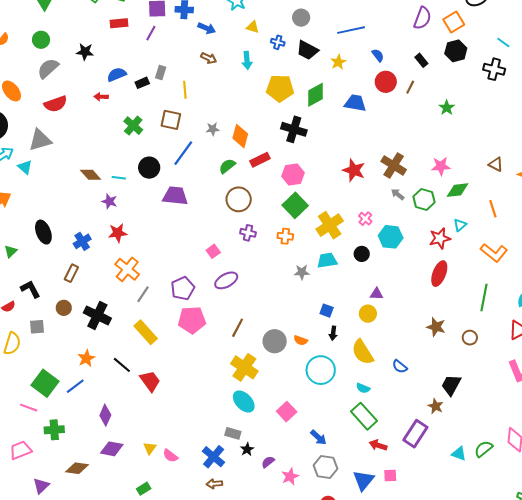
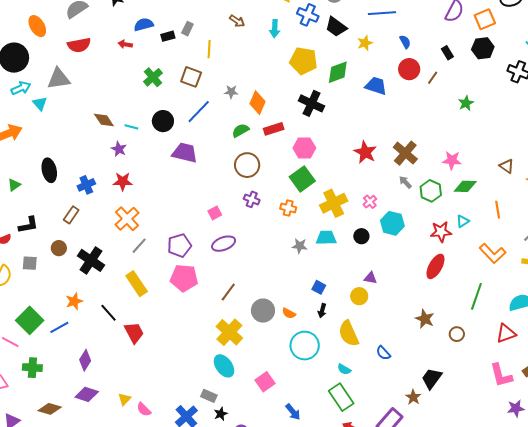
blue cross: (278, 42) -> (308, 15), size x1.5
black L-shape: (30, 289) -> (28, 225), turned 100

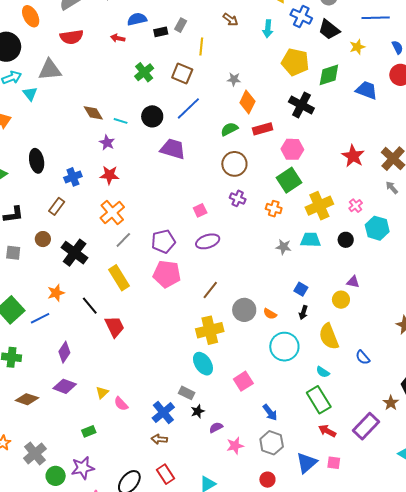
gray star: (231, 92) -> (234, 79), moved
yellow cross: (229, 332) -> (210, 330), turned 32

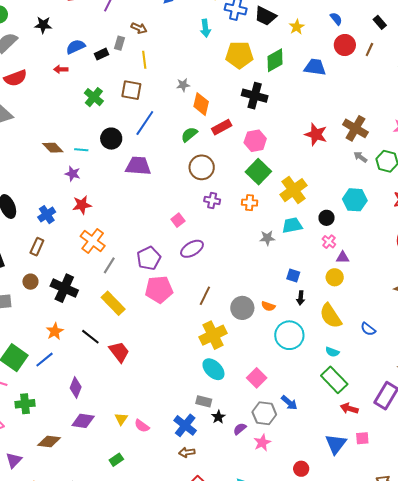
brown arrow: (231, 20) -> (139, 28), moved
pink cross: (356, 206) -> (329, 242), moved
gray hexagon: (272, 443) -> (264, 413), moved

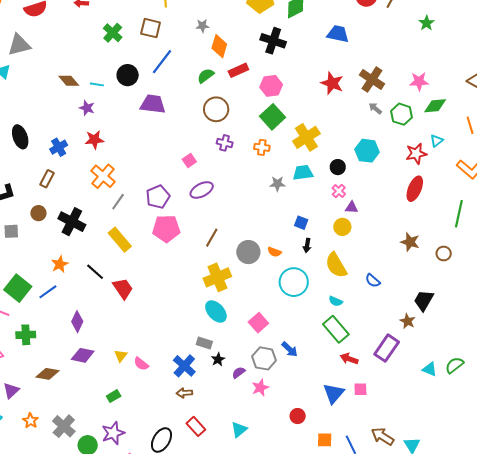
blue trapezoid: (315, 67) -> (338, 34), moved

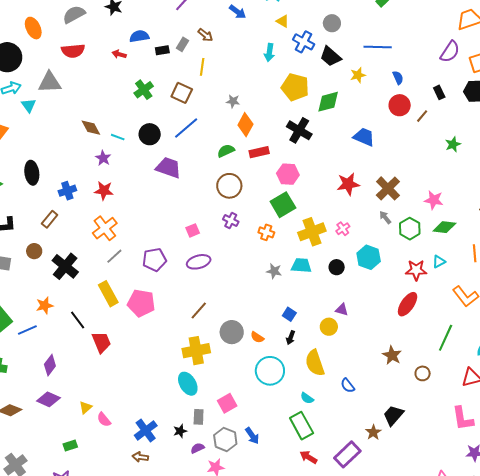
red star: (332, 83) -> (348, 184), turned 30
pink cross: (339, 191) -> (343, 229), moved
pink pentagon: (166, 229) -> (141, 303), moved
gray rectangle: (204, 343) -> (199, 417), moved, turned 63

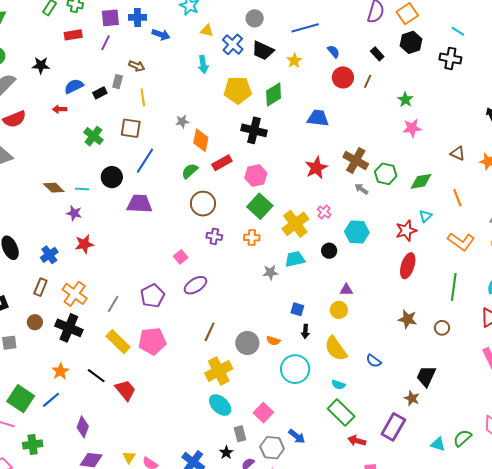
blue cross: (304, 42) -> (233, 44), turned 30
pink star: (434, 200) -> (412, 128), moved
orange cross: (105, 228) -> (75, 294), moved
green hexagon: (410, 229) -> (386, 174), moved

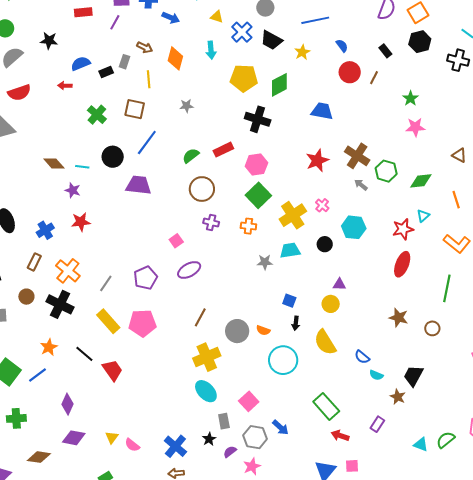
orange diamond: (201, 140) -> (175, 58), moved
cyan semicircle: (338, 385) -> (376, 375), moved
purple rectangle: (393, 427) -> (377, 424), size x0.6

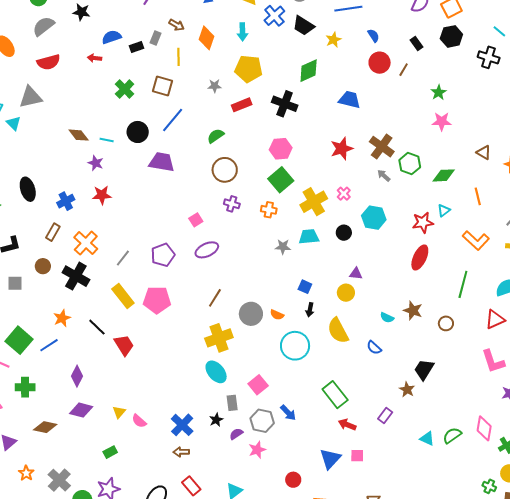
yellow pentagon: (244, 78) -> (249, 69), moved
red rectangle: (223, 150) -> (242, 105), moved
cyan semicircle: (376, 375) -> (387, 318), moved

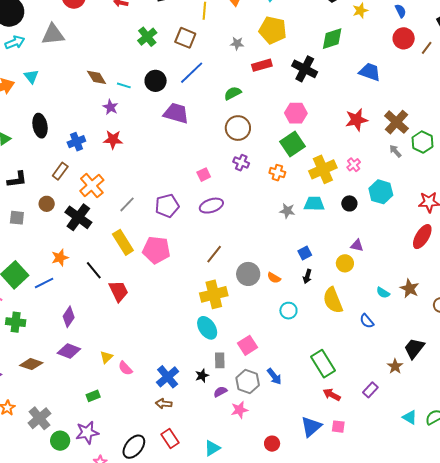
cyan triangle: (14, 123) -> (31, 76), moved
blue square: (305, 287) -> (305, 253), turned 32
cyan circle: (295, 346) -> (288, 311), size x0.6

